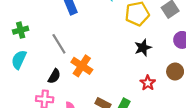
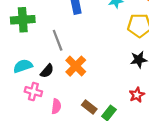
green cross: (21, 30) -> (23, 20), size x1.5
cyan semicircle: (19, 60) -> (23, 66), moved, turned 36

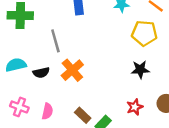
black semicircle: (47, 71) -> (41, 73), turned 32
pink cross: (33, 92) -> (19, 107), moved

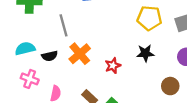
pink cross: (19, 107) -> (30, 79), moved
red star: (135, 107) -> (113, 66), moved

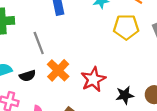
black star: (145, 53) -> (125, 95), moved
red star: (113, 66) -> (93, 79), size x1.5

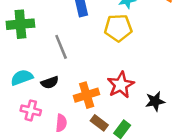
yellow pentagon: (126, 27) -> (118, 28), moved
orange cross: (58, 70) -> (87, 95), moved, turned 30

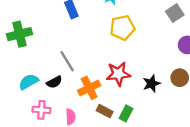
yellow pentagon: (118, 28) -> (122, 28), moved
gray line: (61, 47) -> (67, 61), moved
red star: (121, 85) -> (118, 74), turned 30

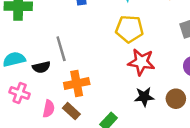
red star: (118, 74) -> (141, 62), moved
brown rectangle: (105, 111) -> (71, 111), moved

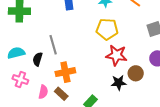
black semicircle: (41, 67) -> (38, 59), turned 120
brown circle: (176, 99) -> (136, 73), moved

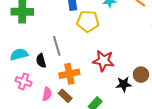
yellow pentagon: (107, 29) -> (88, 21), moved
red star: (116, 55) -> (103, 61), moved
black semicircle: (38, 59) -> (41, 61), turned -32

